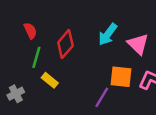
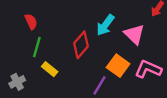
red diamond: (65, 44) -> (81, 45), moved
orange square: (121, 77) -> (118, 66), turned 30

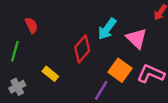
green line: (37, 47) -> (15, 51), moved

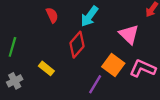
red semicircle: (31, 25) -> (52, 15), moved
cyan arrow: (107, 29) -> (89, 16), moved

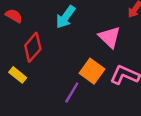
red semicircle: (52, 15) -> (14, 16), moved, turned -35
red diamond: (77, 45) -> (33, 47), moved

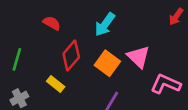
pink triangle: (110, 37) -> (139, 57), moved
orange square: (92, 71) -> (107, 63), moved

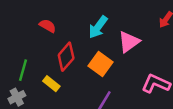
pink triangle: (139, 57) -> (129, 42), moved, turned 40
green line: (17, 59) -> (23, 70), moved

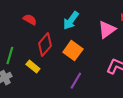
pink triangle: (129, 42) -> (107, 30), moved

